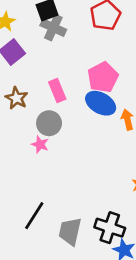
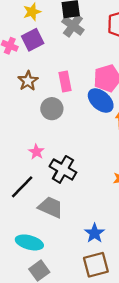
pink star: (40, 144) -> (36, 152), moved
black cross: (110, 228) -> (63, 169), moved
gray trapezoid: (70, 231) -> (51, 207), turned 90

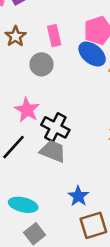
pink star: (36, 152) -> (27, 110), size x1.5
gray trapezoid: (51, 207) -> (53, 151), moved
blue star: (95, 233) -> (78, 196), moved

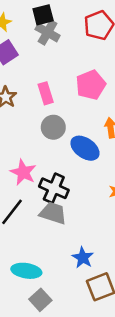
blue ellipse: (92, 54) -> (85, 148), moved
gray circle: (42, 64) -> (53, 127), moved

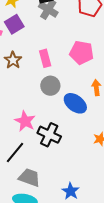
pink pentagon: (91, 85) -> (82, 53), turned 30
gray trapezoid: (53, 213) -> (29, 178), moved

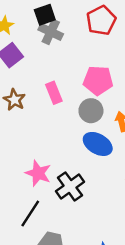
gray circle: (50, 86) -> (91, 111), moved
black cross: (49, 135) -> (70, 187), turned 35

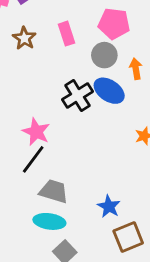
pink star: (38, 173) -> (36, 132), moved
black cross: (70, 187) -> (77, 96), moved

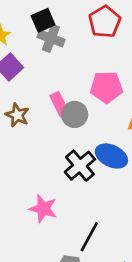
gray circle: (104, 55) -> (75, 114), moved
black line: (33, 159) -> (89, 237), moved

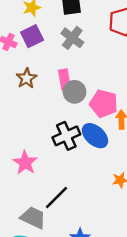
gray cross: (51, 38) -> (72, 38), moved
pink pentagon: (106, 87) -> (104, 104), moved

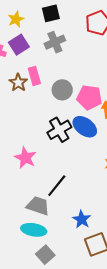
gray cross: (72, 38) -> (55, 42), turned 36
pink rectangle: (65, 80) -> (34, 76), moved

